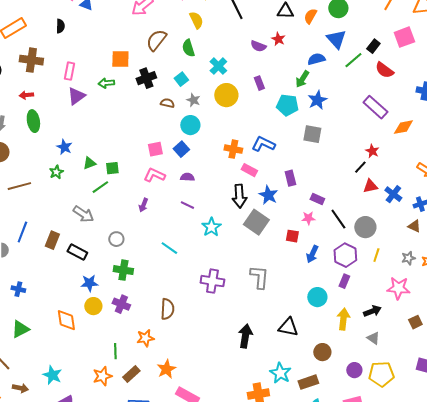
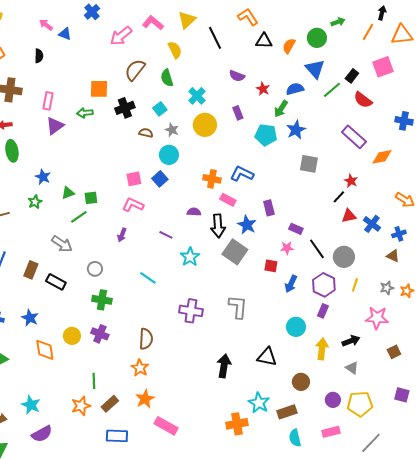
red star: (278, 39) -> (263, 89), moved
gray square: (312, 134) -> (309, 164), moved
purple semicircle: (187, 177) -> (194, 212), moved
blue star: (89, 283) -> (30, 318), moved, turned 30
orange star: (145, 338) -> (140, 368), moved, turned -30

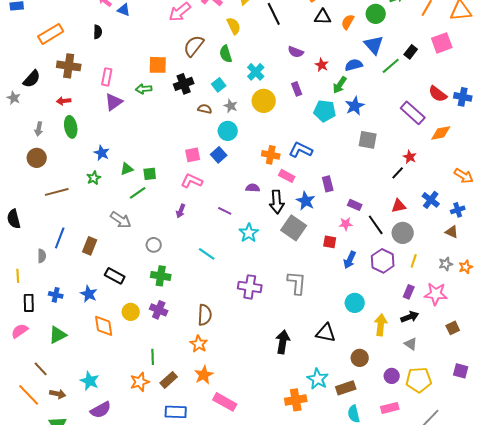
red semicircle: (363, 100) -> (438, 94), moved
red triangle: (349, 216) -> (399, 206), moved
black rectangle: (56, 282) -> (115, 276), moved
purple rectangle: (323, 311) -> (409, 292), moved

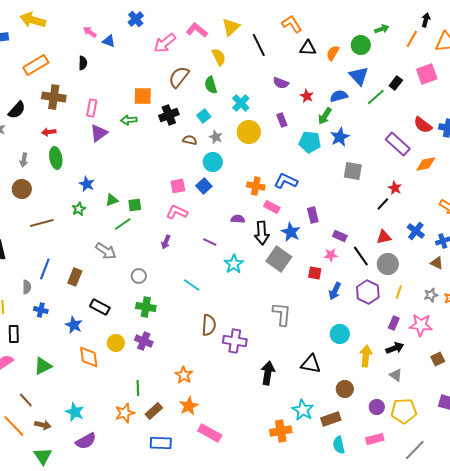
purple cross: (250, 287) -> (235, 341), moved
blue cross: (56, 295) -> (41, 310), moved
brown semicircle: (205, 315) -> (209, 325), moved

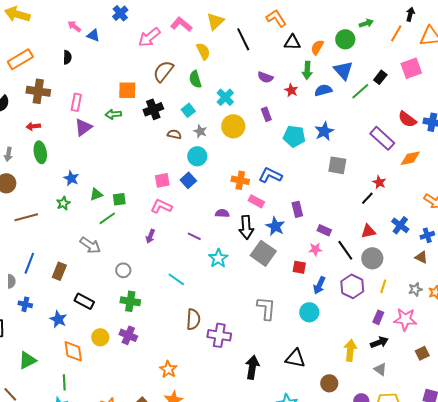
green arrow: (325, 116) -> (307, 70), moved, turned -30
cyan circle: (340, 334) -> (309, 312), moved
green line: (138, 388) -> (64, 382), moved

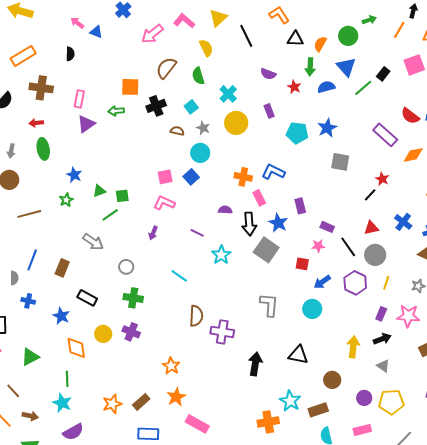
pink rectangle: (256, 201) -> (259, 198), turned 35
blue arrow: (319, 285) -> (322, 282), turned 30

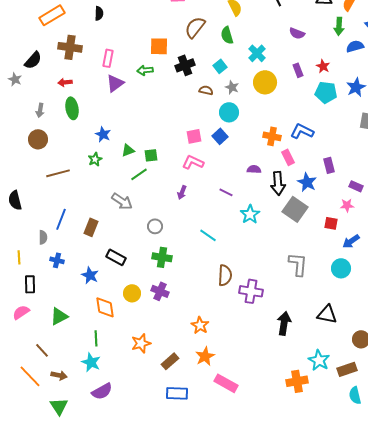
red star: (294, 87) -> (323, 66), moved
orange star: (112, 404) -> (141, 343), moved

